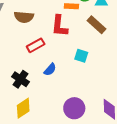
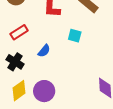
red rectangle: (36, 45) -> (19, 32), moved
purple circle: (74, 108) -> (44, 91), moved

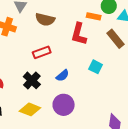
yellow diamond: (19, 91) -> (30, 109), turned 45
purple circle: (44, 91) -> (64, 105), moved

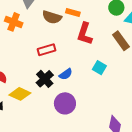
orange rectangle: (94, 16) -> (73, 13), moved
black cross: (32, 80) -> (45, 79), moved
yellow diamond: (30, 109) -> (20, 94), moved

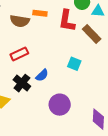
red L-shape: (85, 34) -> (67, 21), moved
purple circle: (65, 103) -> (60, 105), moved

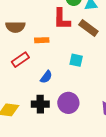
orange rectangle: (40, 13) -> (42, 40), moved
black cross: (22, 83) -> (40, 104), moved, turned -30

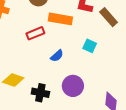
orange rectangle: (42, 40) -> (60, 19), size x1.6
black cross: (40, 104) -> (40, 93), moved

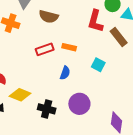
orange rectangle: (60, 19) -> (69, 47), moved, size x0.6
blue semicircle: (57, 56) -> (65, 73), turned -32

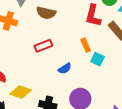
orange rectangle: (69, 47) -> (86, 45), moved, turned 56
blue semicircle: (65, 73) -> (65, 69), turned 40

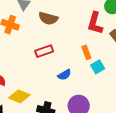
cyan square: (98, 59) -> (98, 67), turned 32

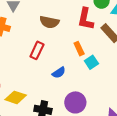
brown semicircle: (48, 18) -> (49, 22), moved
red rectangle: (44, 51) -> (37, 50), turned -42

